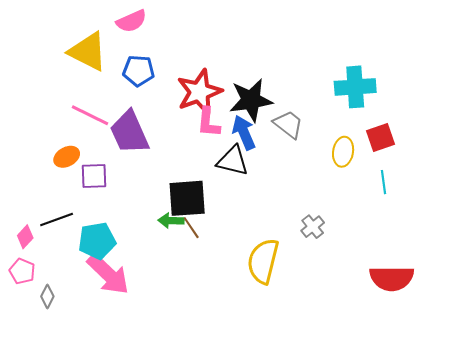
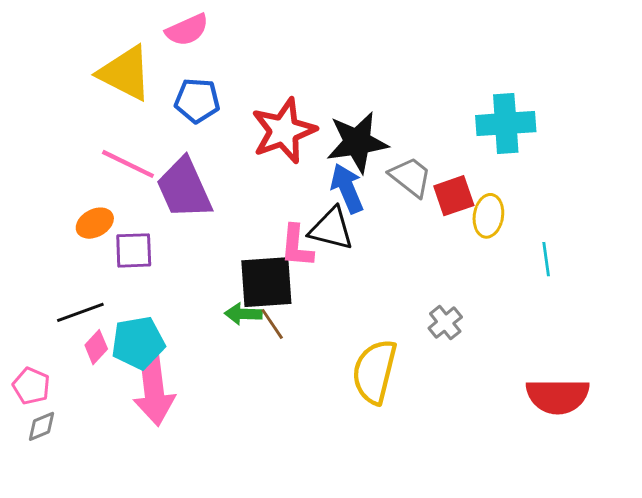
pink L-shape: (208, 122) -> (297, 246), moved
red square: (381, 138) -> (454, 196), moved
pink diamond: (25, 237) -> (96, 347), moved
pink arrow: (108, 274) -> (154, 390), turned 39
gray diamond: (47, 296) -> (41, 426), moved, turned 40

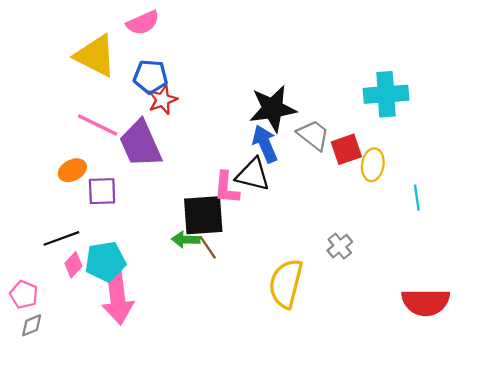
red star: (284, 131) -> (163, 100), moved, size x0.6

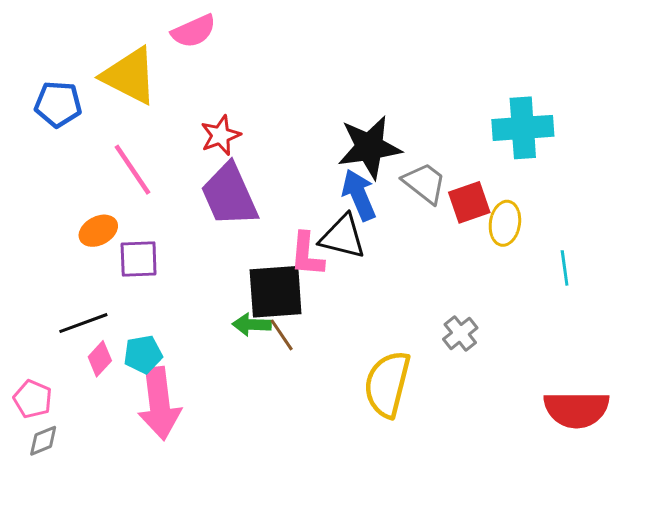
blue pentagon: (150, 77) -> (58, 104), moved
pink line: (98, 125) -> (133, 170), turned 30
purple trapezoid: (141, 144) -> (229, 195), moved
cyan pentagon: (105, 262) -> (143, 354), size x0.7

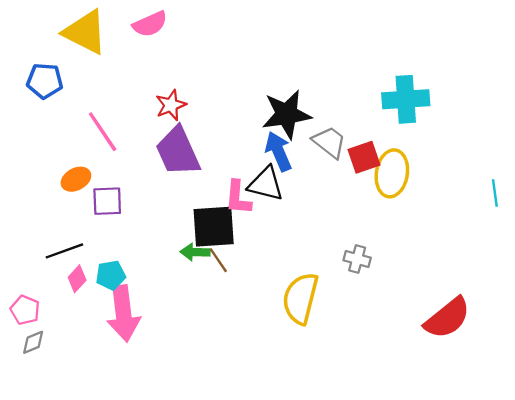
yellow triangle: (130, 76) -> (85, 32), moved
yellow ellipse: (505, 223) -> (392, 173), size x1.4
cyan line: (565, 268) -> (495, 193), moved
gray cross: (460, 333) -> (357, 259), turned -36
red semicircle: (576, 409) -> (447, 318), turned -39

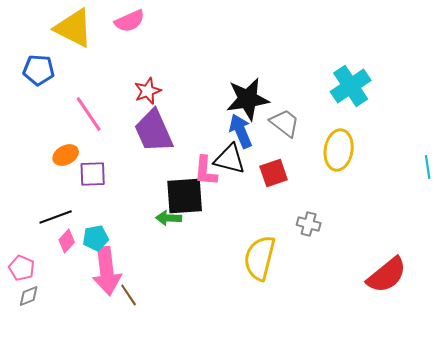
cyan cross: (406, 99) -> (351, 86), turned -30
red square: (364, 157) -> (274, 173), moved
brown line: (218, 260) -> (129, 295), moved

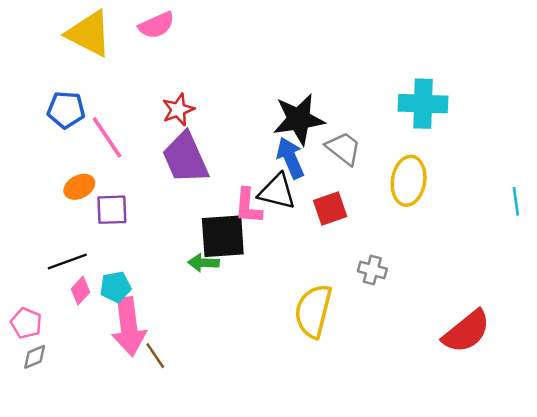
blue pentagon: (39, 70) -> (66, 110), moved
cyan cross: (351, 86) -> (423, 104), turned 36

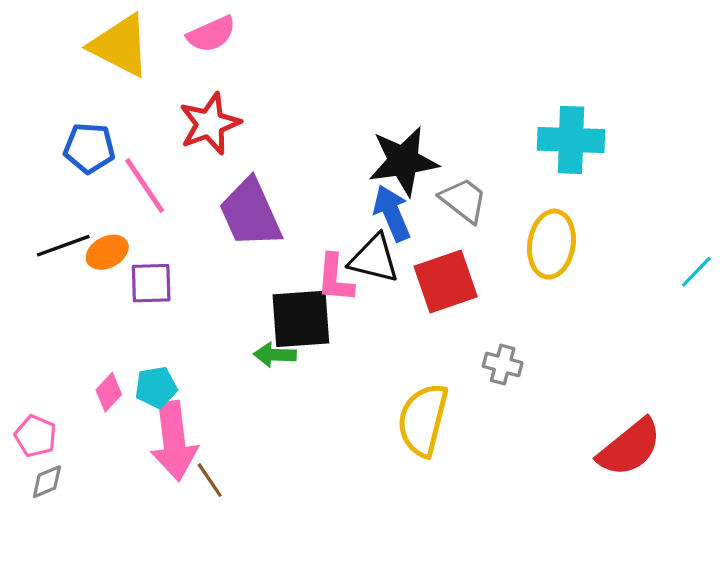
red star: (178, 110) -> (210, 124), moved, size x1.4
cyan line: (516, 201) -> (696, 272), turned 52
red square: (330, 208) -> (446, 282), size x1.4
black line: (67, 262) -> (63, 246), moved

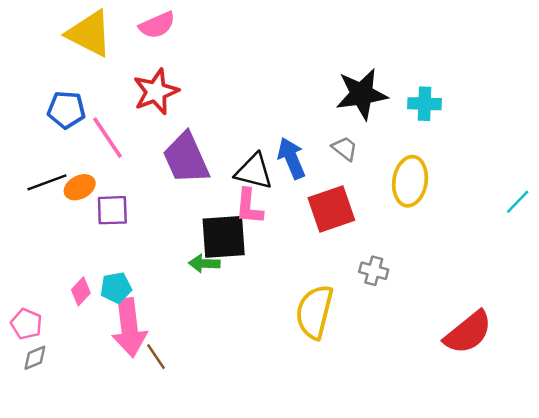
cyan cross: (571, 140) -> (425, 104), size x0.7
black star: (403, 161) -> (362, 94), moved
gray trapezoid: (464, 200) -> (345, 148), size x0.7
black triangle: (374, 259) -> (254, 171), moved

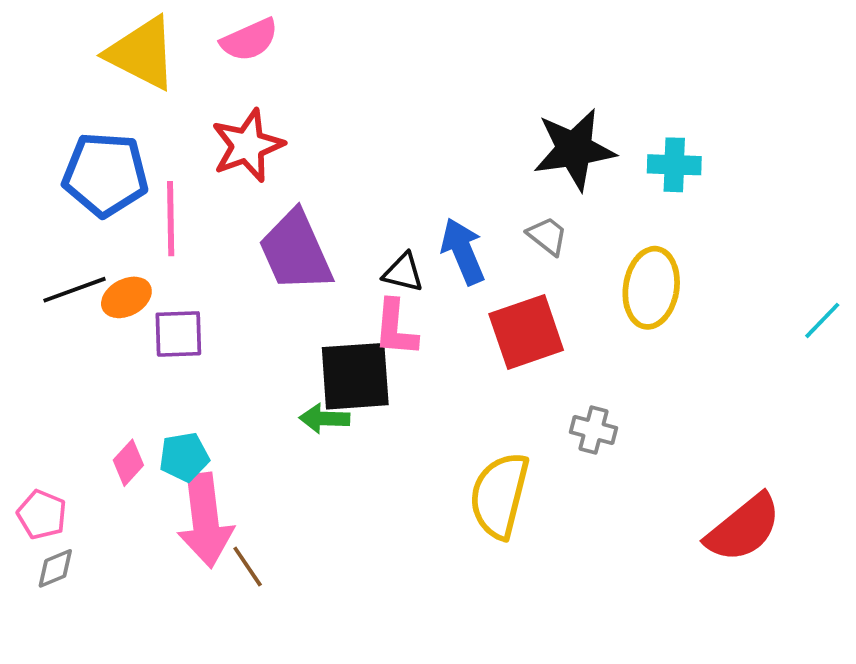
blue pentagon: (66, 110) -> (105, 174), size x1.4
pink line: (107, 138) -> (171, 219), turned 33
black triangle: (254, 171) -> (403, 272), size x0.7

